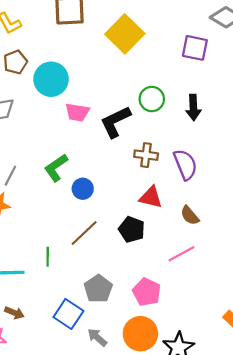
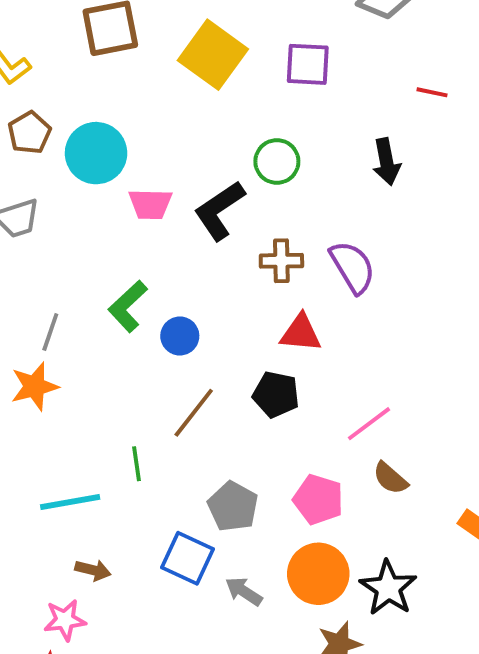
purple square: (195, 48) -> (308, 64), moved
black arrow: (193, 107) -> (386, 162), moved
brown semicircle: (190, 215) -> (390, 478), moved

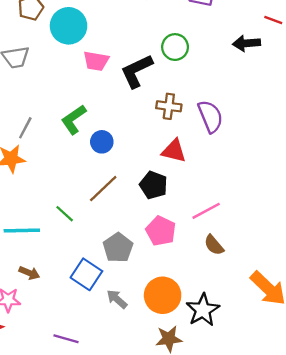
black arrow: (386, 162) -> (246, 43), moved, turned 88
green line: (137, 464) -> (65, 214), turned -48
pink pentagon: (318, 499) -> (161, 231), moved

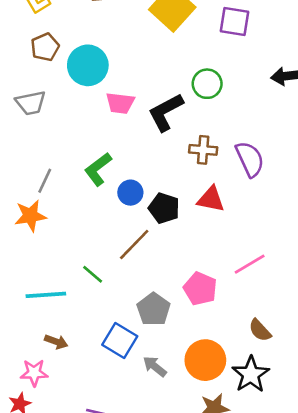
black pentagon: (154, 185) -> (164, 208), moved
brown semicircle: (214, 245) -> (260, 330), moved

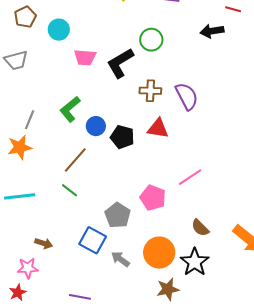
cyan circle: (88, 65) -> (59, 30), size x0.7
brown line: (134, 244) -> (75, 160), moved
cyan line: (46, 295) -> (20, 196), moved

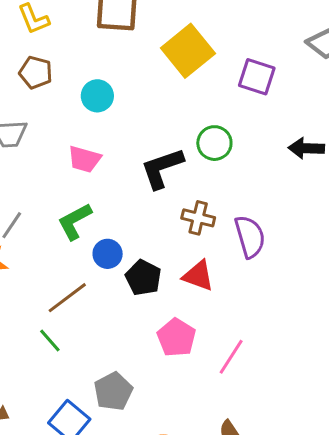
brown pentagon: (25, 17) -> (36, 73), turned 30
cyan circle: (59, 30) -> (97, 96), moved
pink trapezoid: (85, 57) -> (84, 159), moved
pink line: (190, 177) -> (231, 357), turned -35
pink pentagon: (153, 198) -> (176, 338), moved

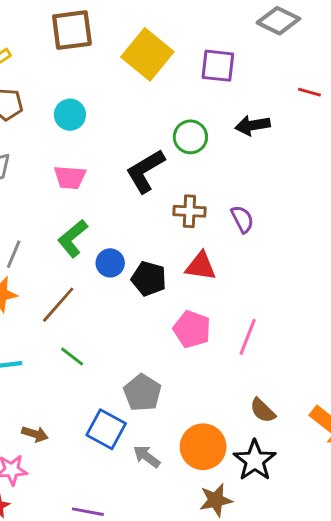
black arrow: (306, 148) -> (253, 125), moved
purple semicircle: (250, 237) -> (242, 219), size x0.7
brown line: (67, 298) -> (58, 305), moved

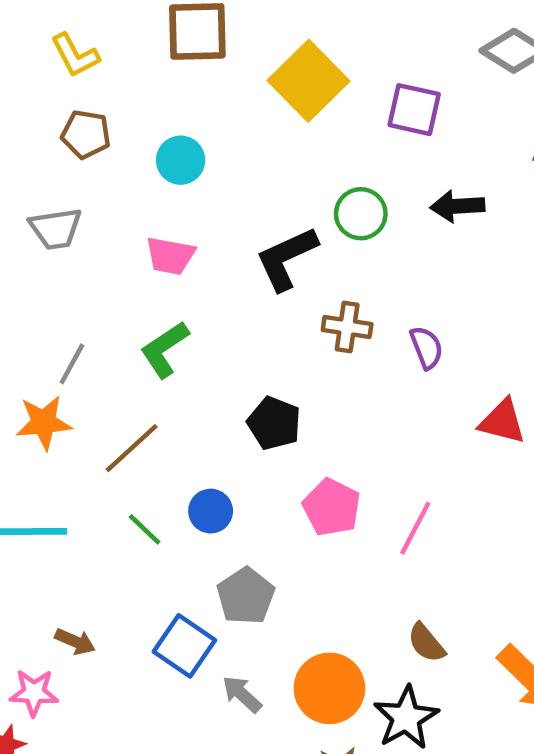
blue circle: (110, 263) -> (211, 511), moved
red triangle: (201, 266) -> (502, 422), moved

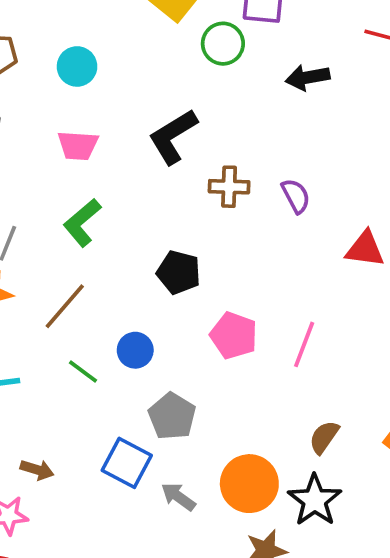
green circle: (361, 214) -> (223, 44), moved
brown semicircle: (426, 643) -> (324, 437), turned 81

